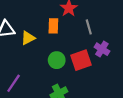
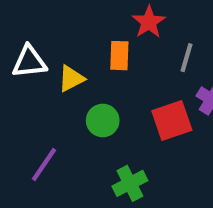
gray line: (89, 27) -> (187, 58), turned 32
green circle: (57, 60) -> (103, 120), moved

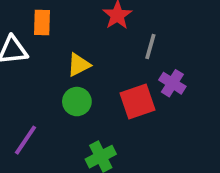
orange rectangle: (119, 56) -> (42, 23), moved
yellow triangle: (71, 79) -> (79, 65), moved

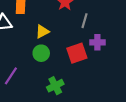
purple cross: (172, 83) -> (97, 42), turned -32

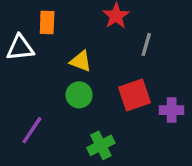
yellow triangle: (42, 32) -> (81, 61), turned 48
purple cross: (97, 42) -> (172, 110), moved

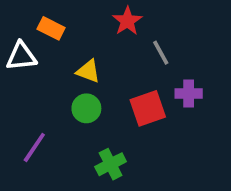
orange rectangle: (47, 23) -> (51, 28), turned -65
gray line: (146, 44) -> (161, 53), turned -45
purple cross: (172, 110) -> (189, 93), moved

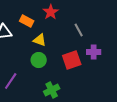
red star: (127, 21) -> (51, 12), moved
orange rectangle: (51, 28) -> (27, 21), moved

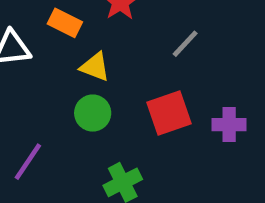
gray line: (79, 30) -> (185, 44), turned 72
purple cross: (94, 52) -> (229, 125), moved

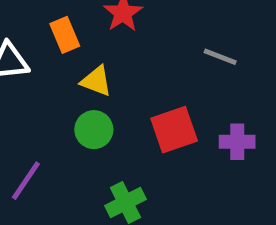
orange rectangle: (65, 23) -> (65, 35), turned 40
gray line: (185, 44) -> (220, 57), moved, turned 68

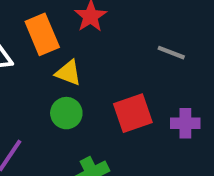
orange rectangle: (65, 35) -> (42, 34), size x1.4

